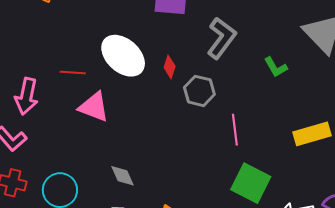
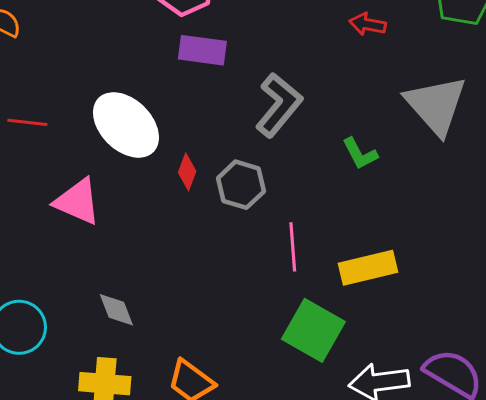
red diamond: (170, 67) -> (187, 172), moved
red line: (73, 73) -> (27, 122), moved
yellow rectangle: (312, 134) -> (368, 268), moved

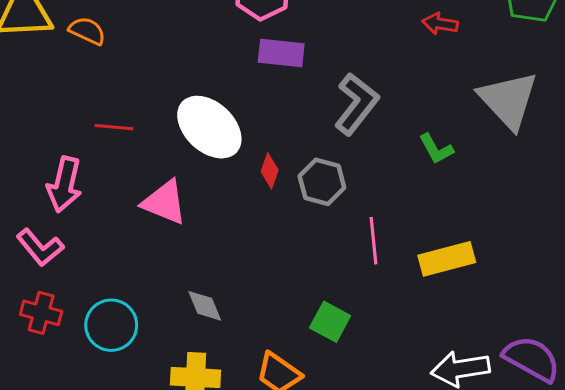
green square: (313, 330) -> (330, 322), moved, size x0.7

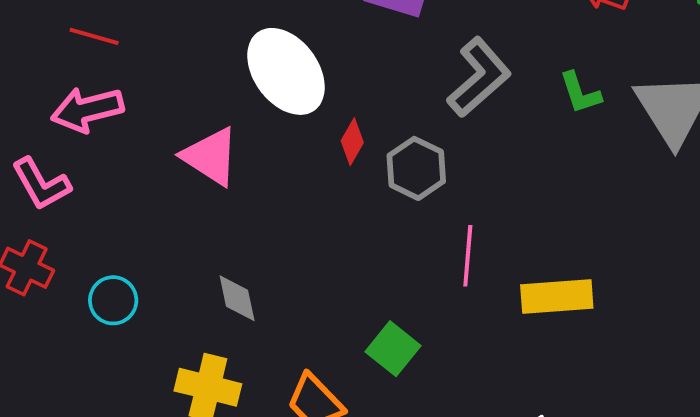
red line: (114, 127) -> (94, 36), moved
green L-shape: (436, 149) -> (580, 93), moved
pink arrow: (64, 184) -> (87, 110), turned 52
cyan circle: (111, 325) -> (113, 300), size x0.7

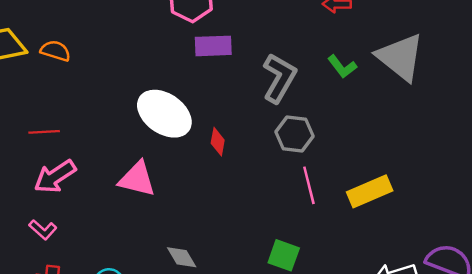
gray hexagon: (416, 168) -> (295, 134), moved
pink L-shape: (41, 184) -> (43, 230), size x0.7

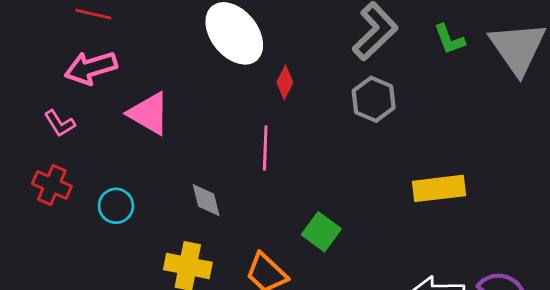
pink triangle: (137, 179) -> (149, 113), moved
pink line: (309, 185) -> (265, 148), moved

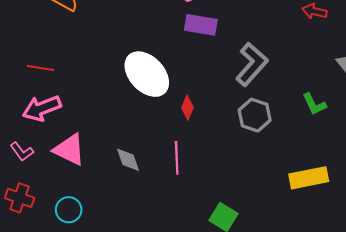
green L-shape: (449, 39) -> (314, 104), moved
pink triangle: (149, 113) -> (69, 150), moved
gray diamond: (206, 200) -> (128, 160), moved

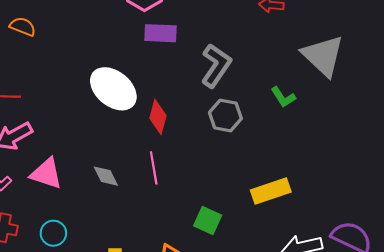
red diamond: (187, 108) -> (158, 117), size x1.4
yellow rectangle: (309, 178) -> (271, 191), moved

